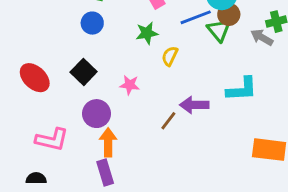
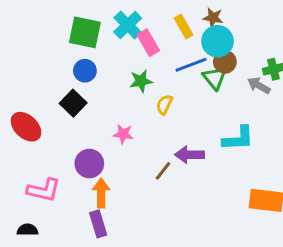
black square: (84, 72) -> (73, 103), moved

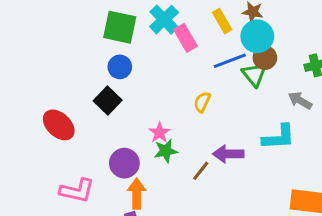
green star: (141, 81) -> (166, 151), moved
gray arrow: (259, 85) -> (300, 100), moved
pink star: (123, 134) -> (160, 133), turned 30

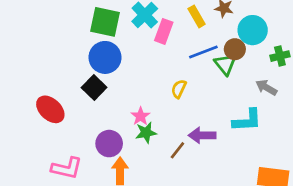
cyan circle: (257, 36) -> (253, 30), moved
pink rectangle: (185, 38) -> (164, 31), turned 50
blue circle: (120, 67) -> (105, 57), size x1.5

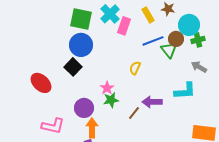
green cross: (280, 56) -> (198, 40), moved

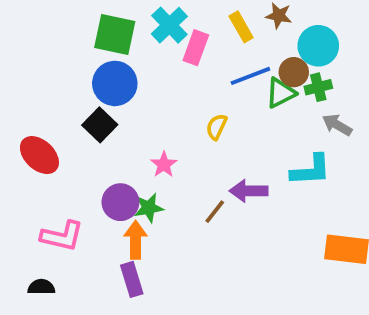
green cross: (198, 40) -> (318, 87), moved
green triangle: (169, 50) -> (281, 93), turned 42
green star: (111, 100) -> (149, 208), moved

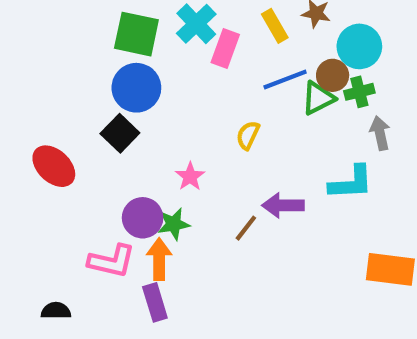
gray arrow: (337, 125) -> (380, 133), turned 48
pink L-shape: (62, 236) -> (112, 261), moved

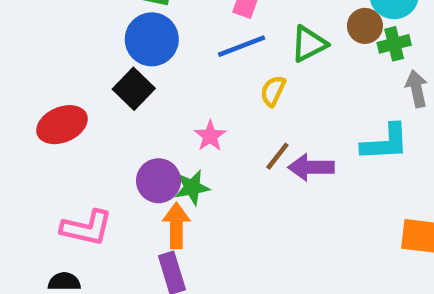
blue line: (285, 79) -> (242, 46), moved
green triangle: (318, 98) -> (309, 44), moved
red ellipse: (54, 166) -> (62, 125), turned -66
brown line: (246, 228) -> (277, 156), moved
pink L-shape: (112, 261) -> (87, 228), moved

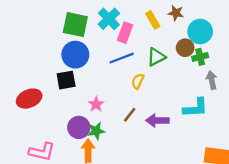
black square: (134, 89) -> (66, 80), turned 36
pink star: (210, 136) -> (96, 104), moved
brown line: (277, 156) -> (130, 115), moved

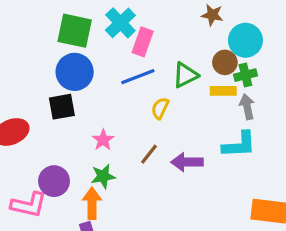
yellow rectangle: (153, 20) -> (223, 91), moved, turned -60
gray arrow: (212, 80) -> (247, 107), moved
purple circle: (79, 127) -> (54, 181), moved

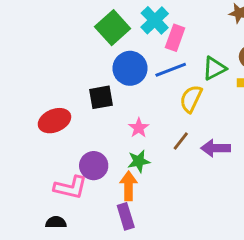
green square: (75, 31) -> (113, 28), turned 36
blue circle: (75, 72) -> (130, 68), moved
yellow semicircle: (160, 108) -> (191, 99), size x1.4

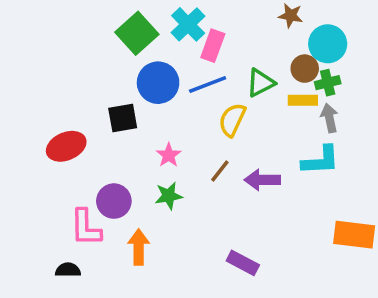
orange arrow: (129, 186) -> (139, 247), moved
pink L-shape: (70, 187) -> (86, 228), turned 76
purple rectangle: (126, 216) -> (243, 263), moved, turned -45

